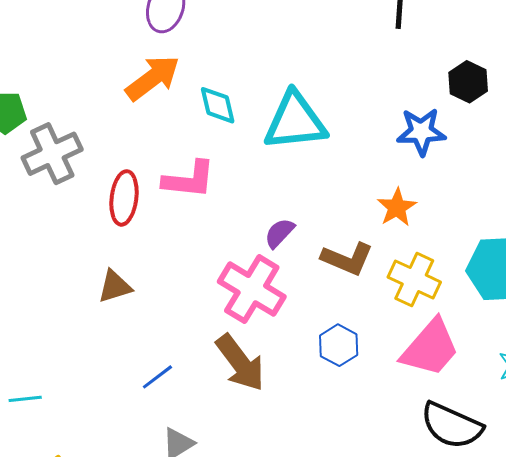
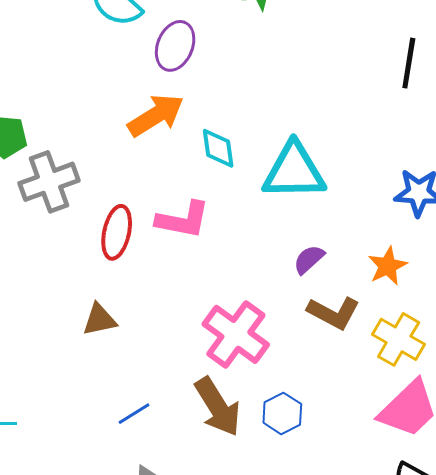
purple semicircle: (279, 233) -> (309, 259), moved
blue hexagon: (339, 345) -> (282, 413), moved

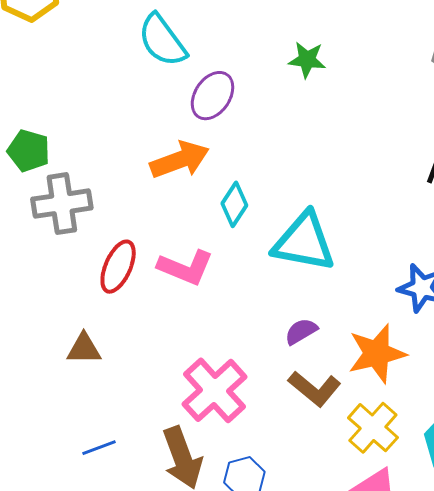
cyan diamond: (218, 148) -> (234, 204), turned 30
orange star: (388, 266) -> (377, 354), size x1.5

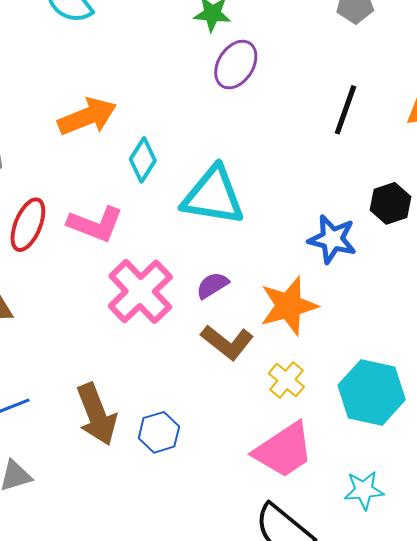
purple ellipse: (212, 96) -> (236, 65), moved
pink cross: (215, 390) -> (140, 291), moved
yellow cross: (373, 428) -> (286, 380), size x0.7

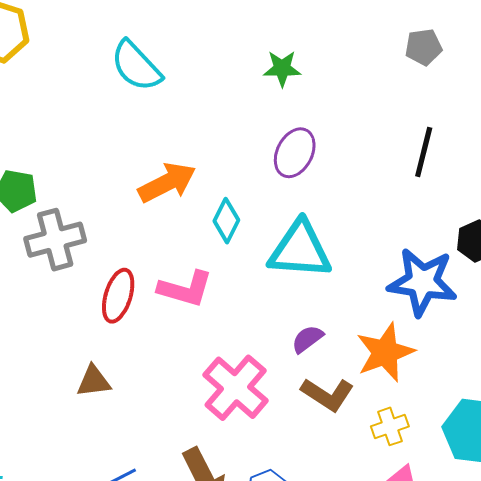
purple ellipse: (236, 65) -> (295, 153), moved
blue star: (332, 239) -> (422, 282), size x1.4
pink cross: (140, 291) -> (236, 388), moved
yellow cross: (286, 380) -> (390, 426), turned 36

